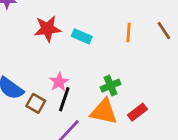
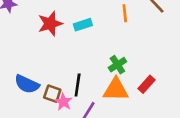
cyan rectangle: (82, 36) -> (83, 25), turned -30
pink star: (59, 82) -> (63, 102), moved

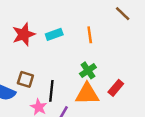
orange line: (125, 13) -> (90, 35), moved
brown square: (52, 94) -> (25, 79), moved

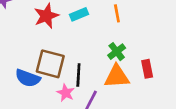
brown square: (25, 79) -> (50, 64), size x1.6
red rectangle: (116, 88) -> (147, 69), turned -49

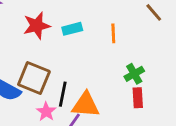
green cross: (117, 52) -> (134, 74), moved
orange triangle: (117, 76) -> (86, 105), moved

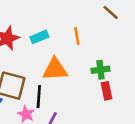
green cross: (134, 74) -> (100, 70), turned 30
orange triangle: (86, 105) -> (55, 69), moved

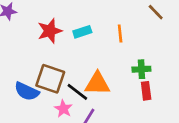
orange triangle: (55, 69) -> (97, 84), moved
black line: (39, 97) -> (77, 92), turned -60

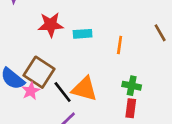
pink star: (63, 109) -> (31, 91), moved

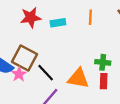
orange line: (120, 45) -> (90, 17), moved
orange triangle: (84, 89) -> (78, 78), moved

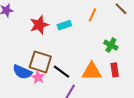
orange line: (90, 17) -> (92, 15), turned 32
green cross: (103, 62) -> (111, 45), moved, turned 32

